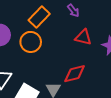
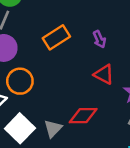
orange circle: (31, 42) -> (20, 81), moved

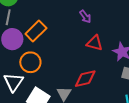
orange rectangle: (56, 37) -> (36, 31), moved

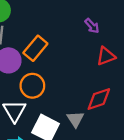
red triangle: (95, 43) -> (106, 56), turned -30

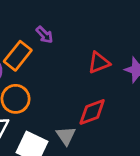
purple arrow: (92, 26) -> (44, 35), moved

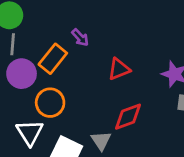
red triangle: (99, 63) -> (119, 69), moved

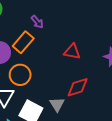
purple arrow: (80, 37) -> (37, 22), moved
red triangle: (119, 69) -> (72, 52), turned 30

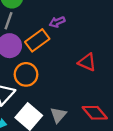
purple arrow: (37, 22) -> (57, 22), turned 96
red diamond: (78, 87) -> (95, 113), moved, turned 55

